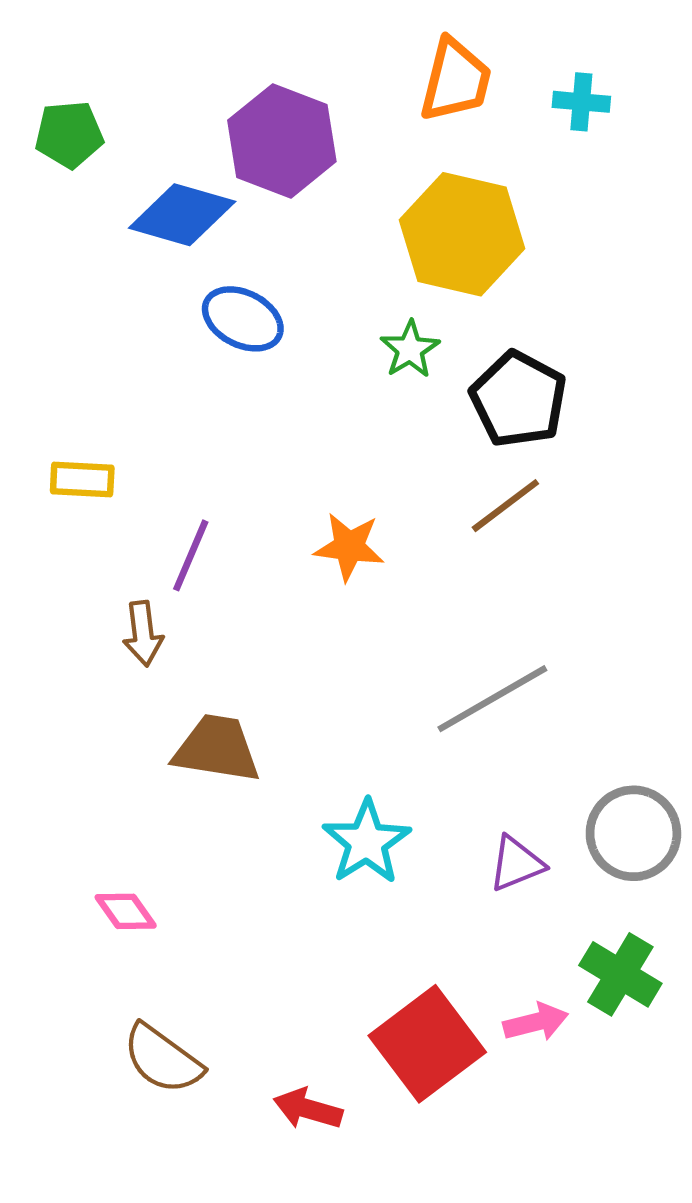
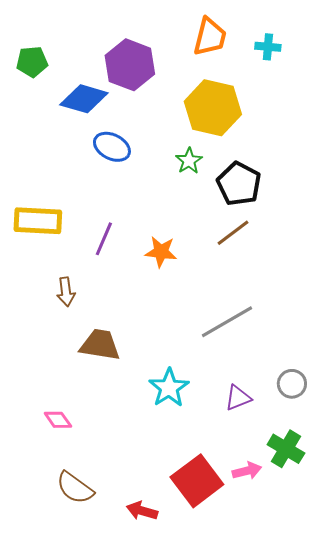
yellow rectangle: (82, 480) -> (38, 221), size x1.6
purple line: (191, 555) -> (104, 239), moved
gray circle: (633, 833) -> (292, 384), size x0.7

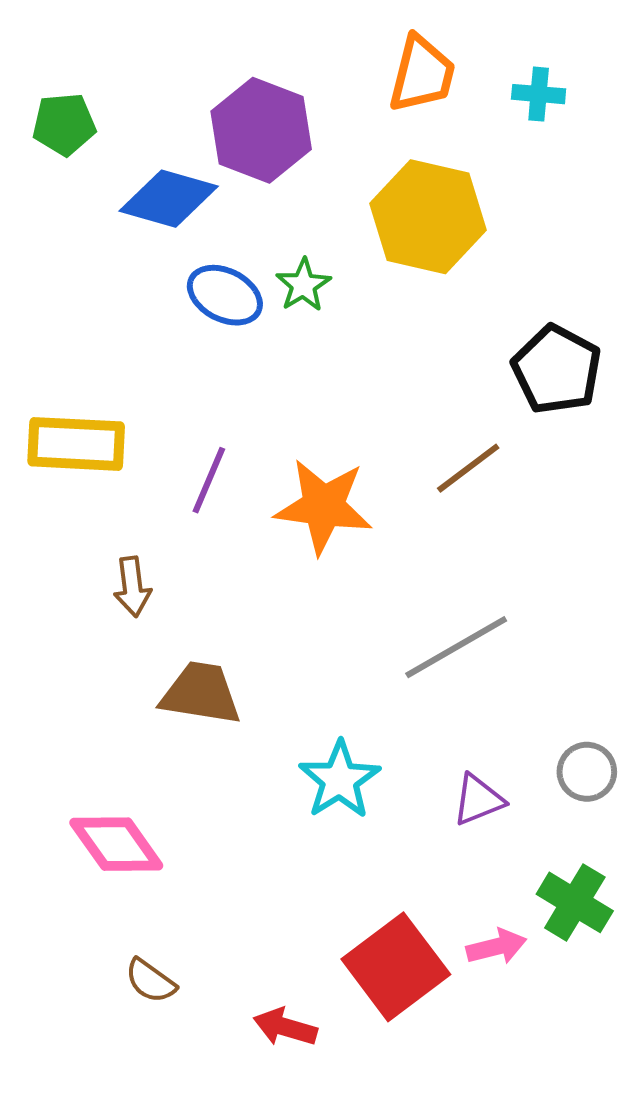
green star: (189, 161) -> (303, 285), moved
black pentagon: (239, 184) -> (557, 370), moved
orange star: (161, 252) -> (323, 506), size x1.5
pink diamond: (58, 420) -> (116, 844), size x1.6
brown semicircle: (75, 488) -> (150, 981), size x0.7

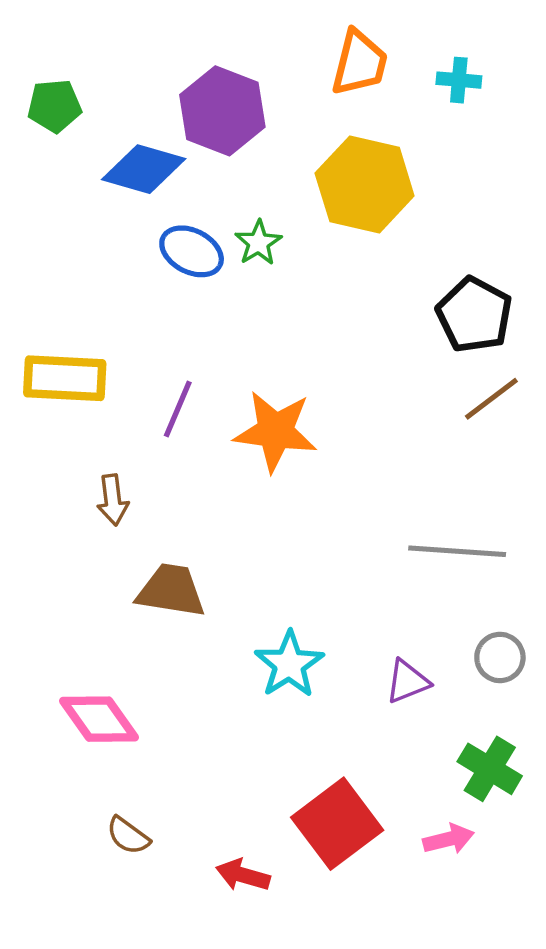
brown line: (468, 468) -> (491, 399), moved
gray line: (456, 647) -> (457, 551), moved, turned 34
pink arrow: (496, 947) -> (449, 839), moved

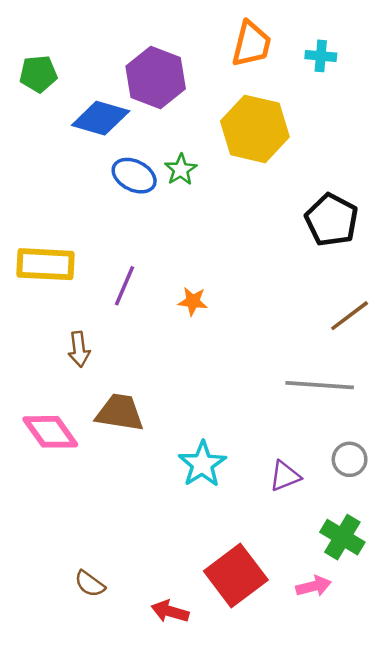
brown line: (491, 399) -> (350, 316), moved
orange star: (275, 431) -> (193, 301), size x0.5
pink diamond: (99, 719) -> (50, 432), moved

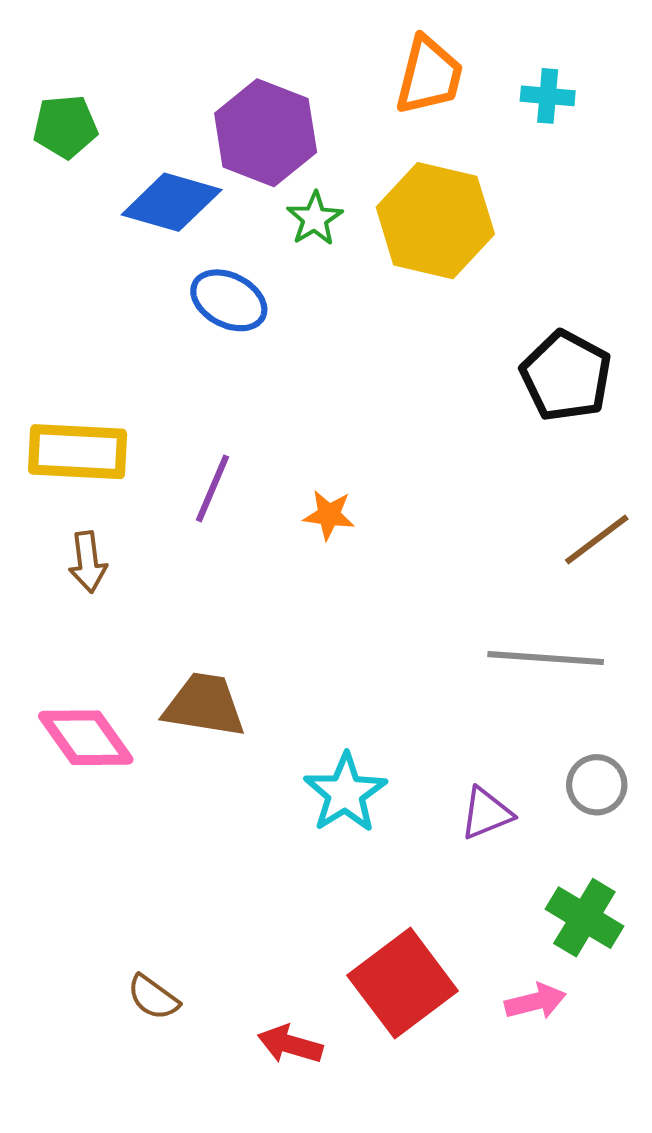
green star: (181, 170) -> (315, 219), moved
brown arrow: (79, 349) -> (88, 562), moved

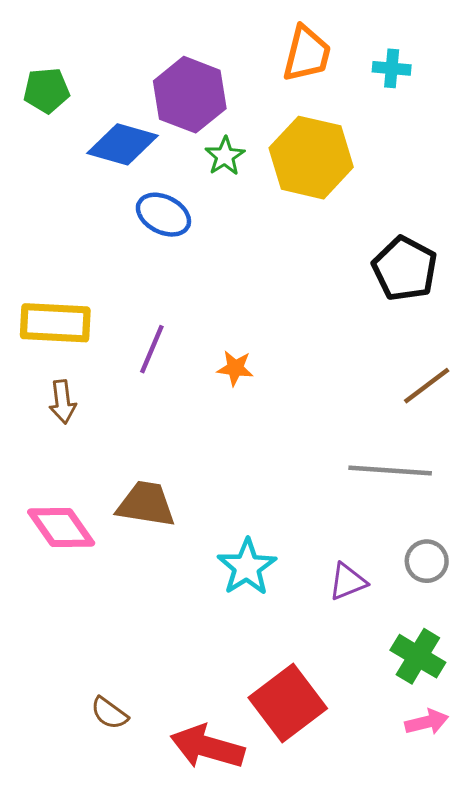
pink arrow: (535, 1001) -> (427, 722), moved
red arrow: (290, 1044) -> (207, 747), size x1.6

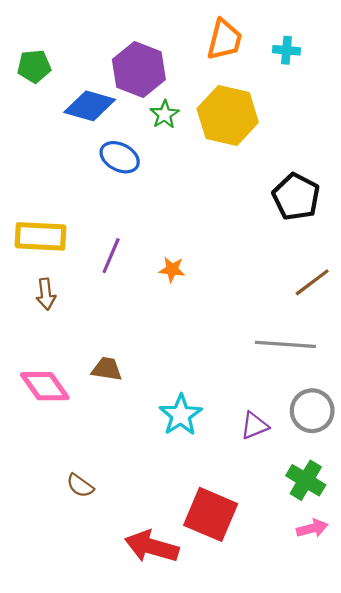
brown trapezoid: (146, 504) -> (107, 369), size x0.7
gray circle: (427, 561) -> (312, 411), size x1.4
red square: (288, 703) -> (211, 514), turned -30
brown semicircle: (109, 713) -> (80, 486), moved

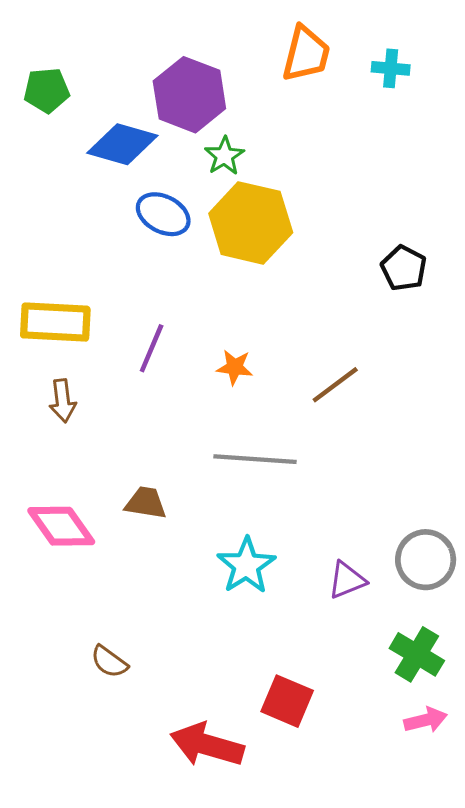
yellow hexagon: (228, 116) -> (251, 223), moved
black pentagon: (296, 197) -> (404, 268), size x0.7
brown line: (312, 282) -> (335, 385), moved
gray line: (285, 344) -> (255, 459), moved
red square: (211, 514) -> (287, 701), size x0.7

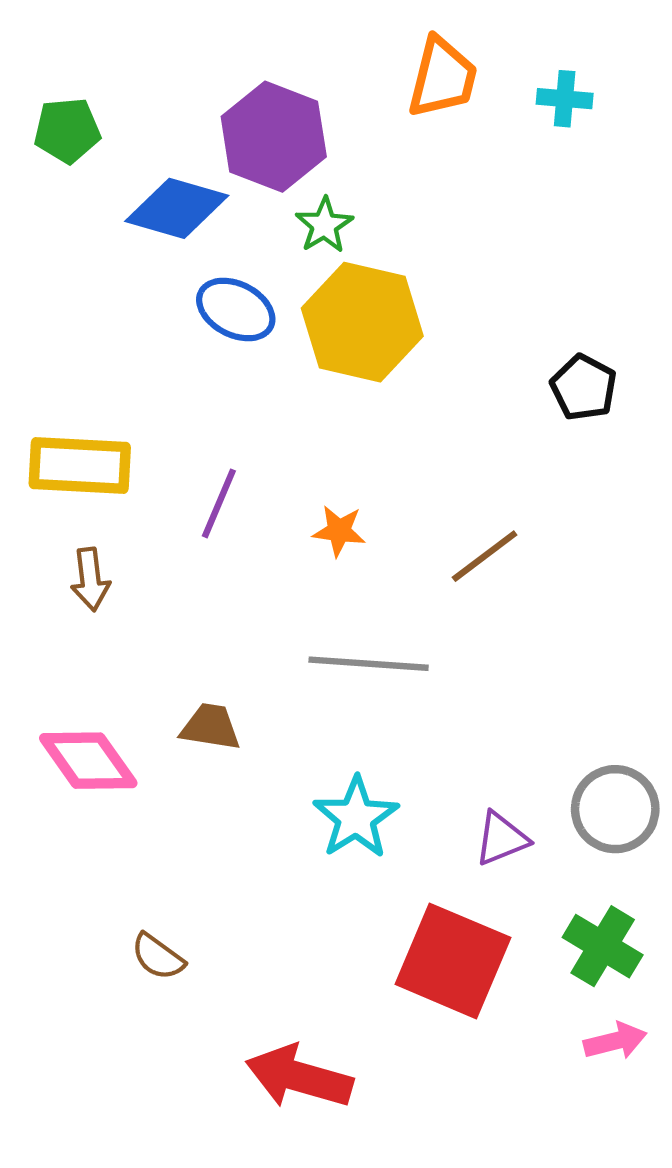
red square: (287, 701) -> (453, 961), moved, size x1.5

